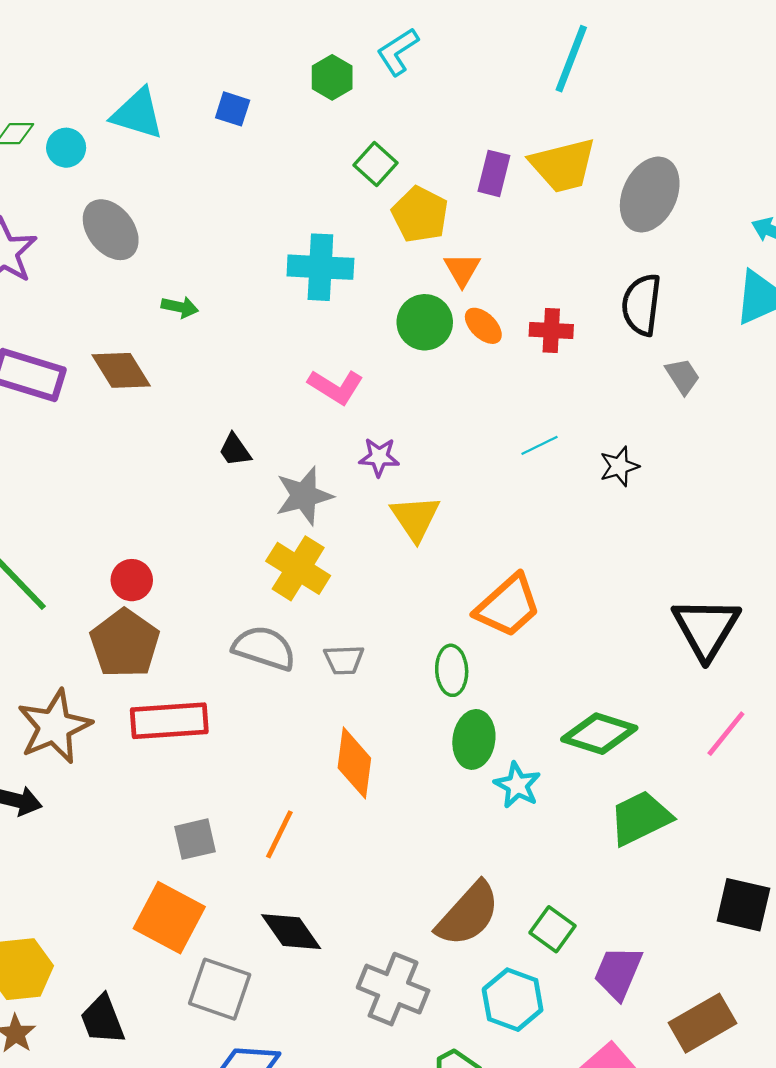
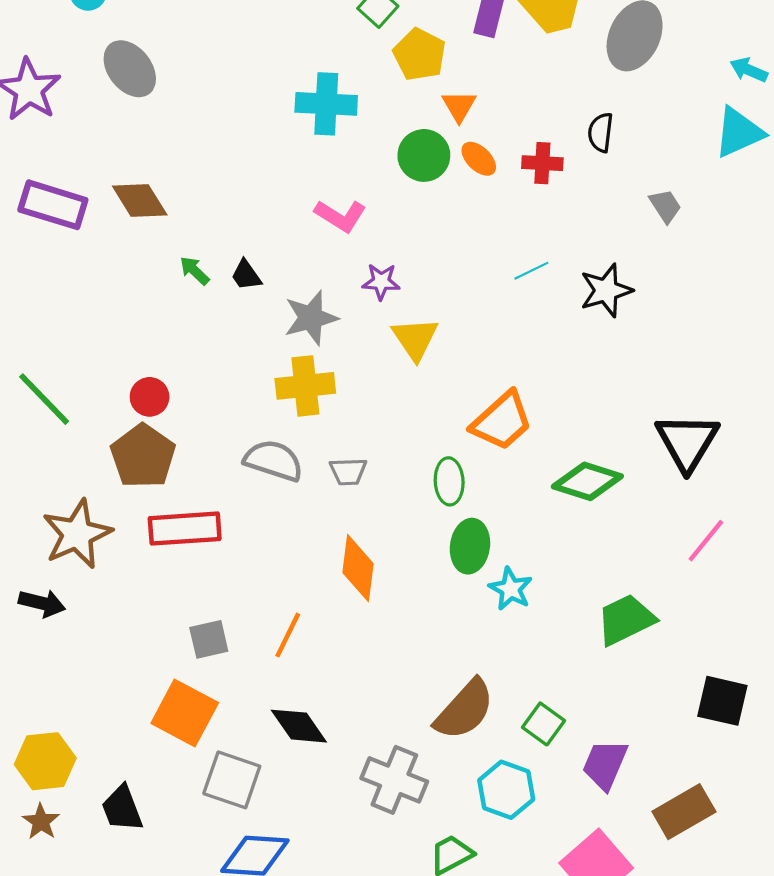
black semicircle: (642, 305) -> (601, 132), moved, size x0.7
green arrow: (180, 307) -> (195, 271), moved, turned -148
black star: (619, 466) -> (606, 290), size x1.4
yellow cross: (298, 568) -> (305, 386), turned -38
green diamond: (599, 734) -> (587, 481), moved

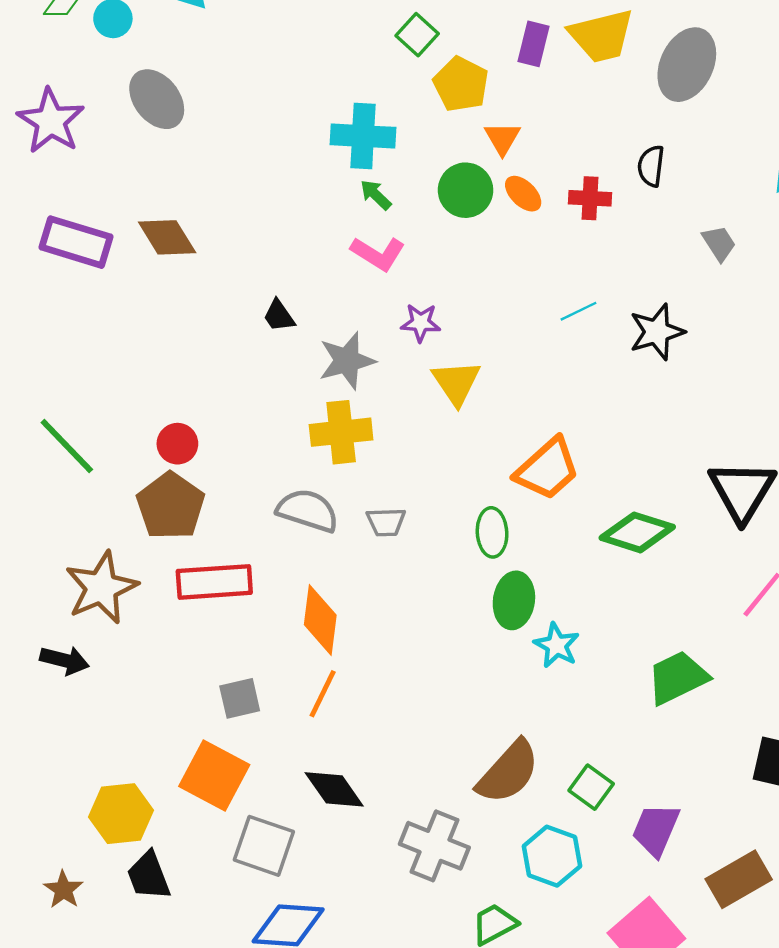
green arrow: (195, 271) -> (376, 195), moved
orange diamond: (358, 568) -> (320, 620), moved
yellow hexagon: (45, 761) -> (121, 814), moved

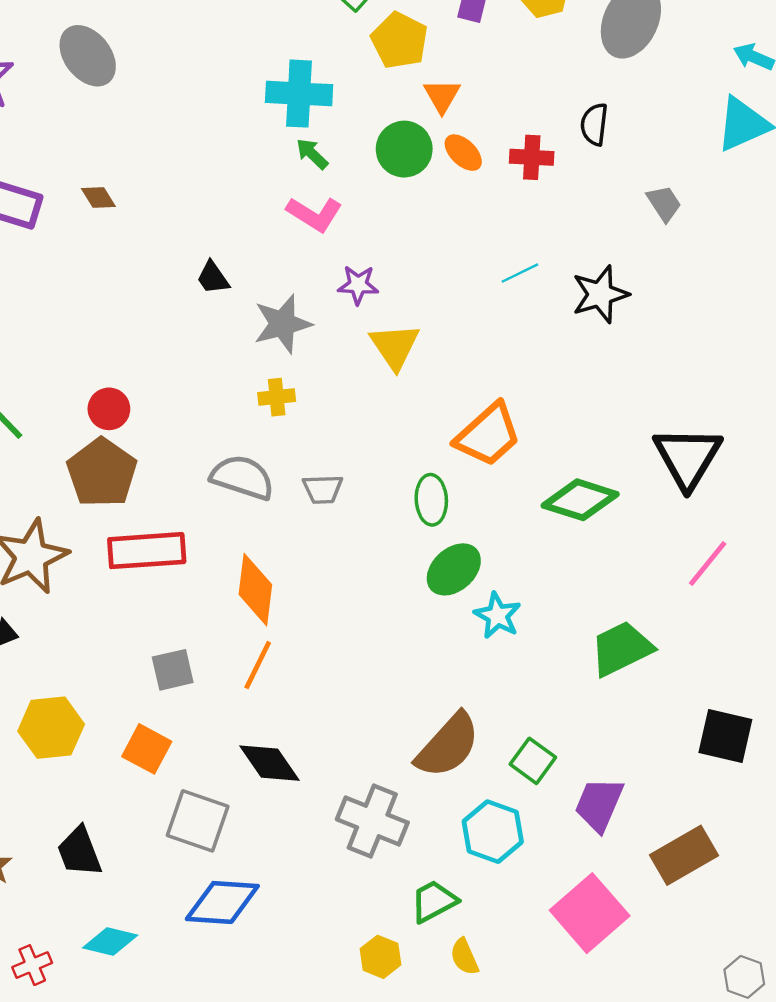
brown diamond: (167, 237) -> (98, 197), size x0.6
yellow cross: (341, 432) -> (277, 397), size x0.6
green ellipse: (514, 600) -> (454, 569), turned 40
orange square: (214, 776) -> (147, 749), size x0.7
yellow hexagon: (121, 814) -> (51, 728), moved

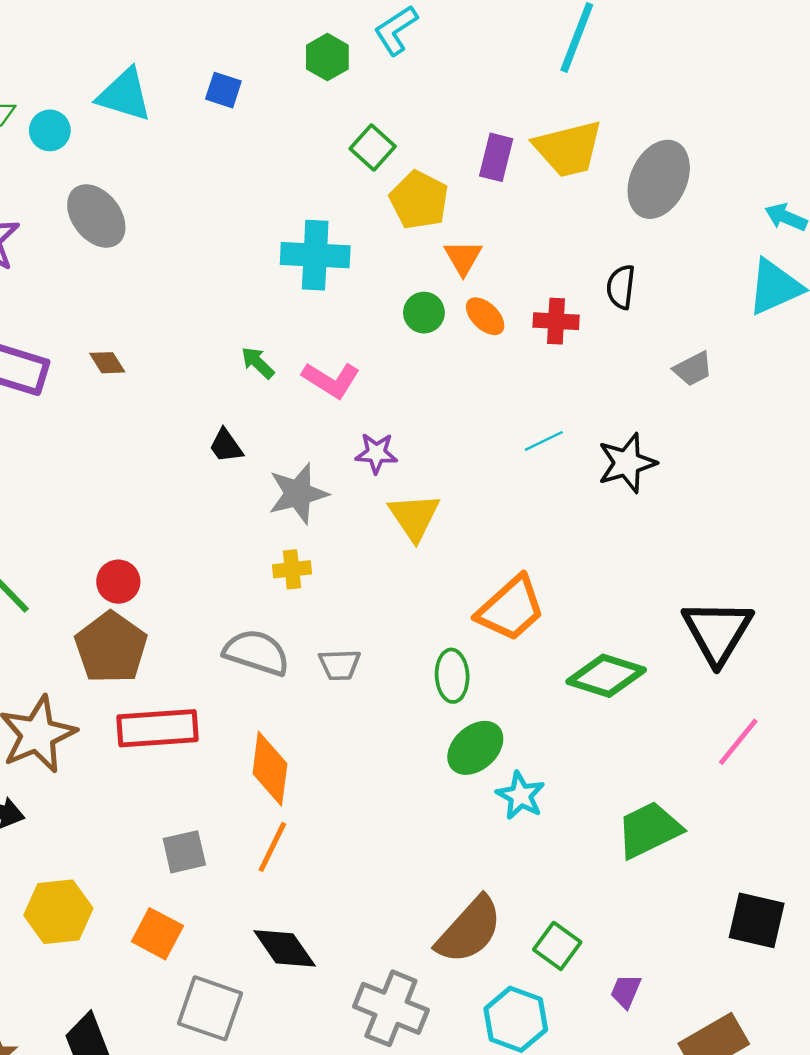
green circle: (404, 149) -> (424, 313), size x0.7
green arrow: (312, 154) -> (258, 363), moved
gray trapezoid: (664, 203) -> (693, 369), turned 96
purple trapezoid: (599, 804) -> (626, 991), size x0.6

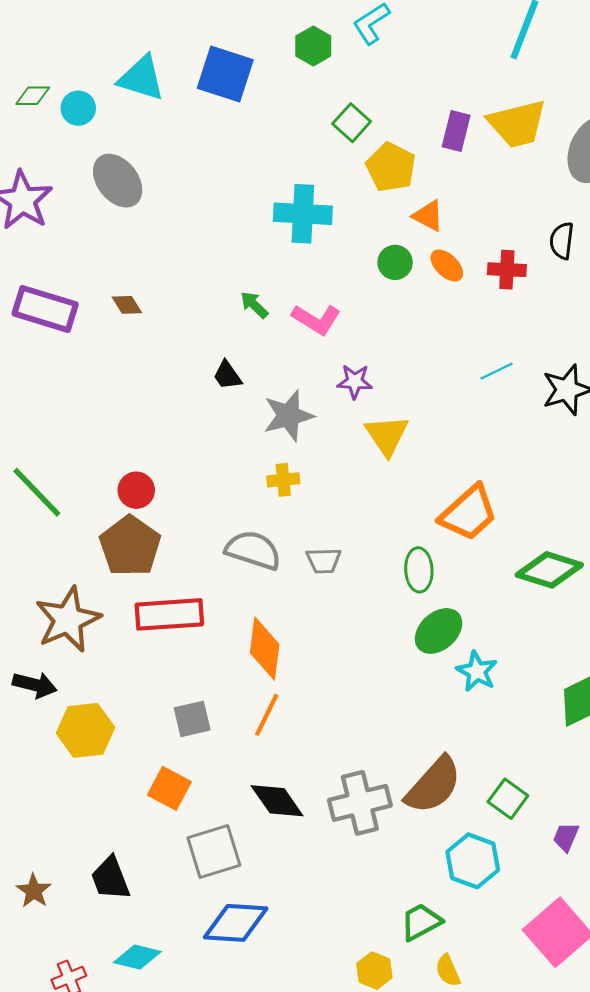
blue square: (223, 90) -> (225, 74), size x1.8
orange triangle: (463, 258) -> (428, 216), turned -32
yellow hexagon: (58, 912) -> (86, 730), moved
gray square: (210, 1008) -> (214, 851), turned -36
gray cross: (391, 1008) -> (360, 803), moved, turned -36

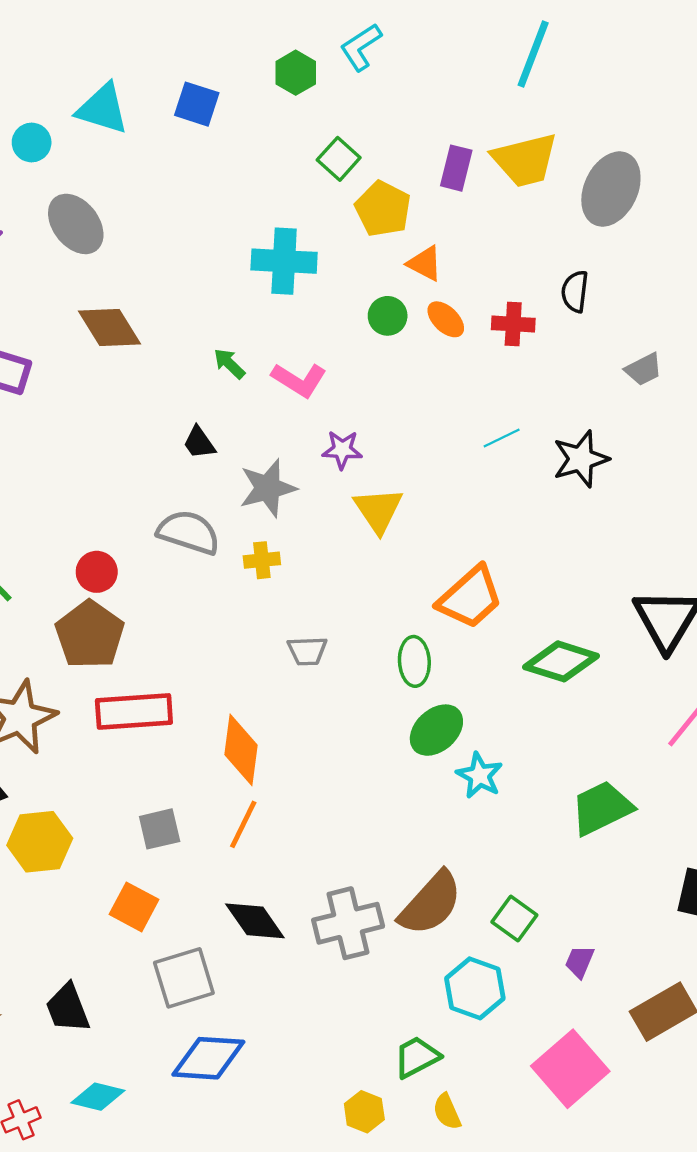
blue square: (225, 74) -> (197, 104), size x0.7
brown diamond: (127, 305) -> (110, 327), moved, size x1.8
gray semicircle: (253, 550) -> (189, 532), moved

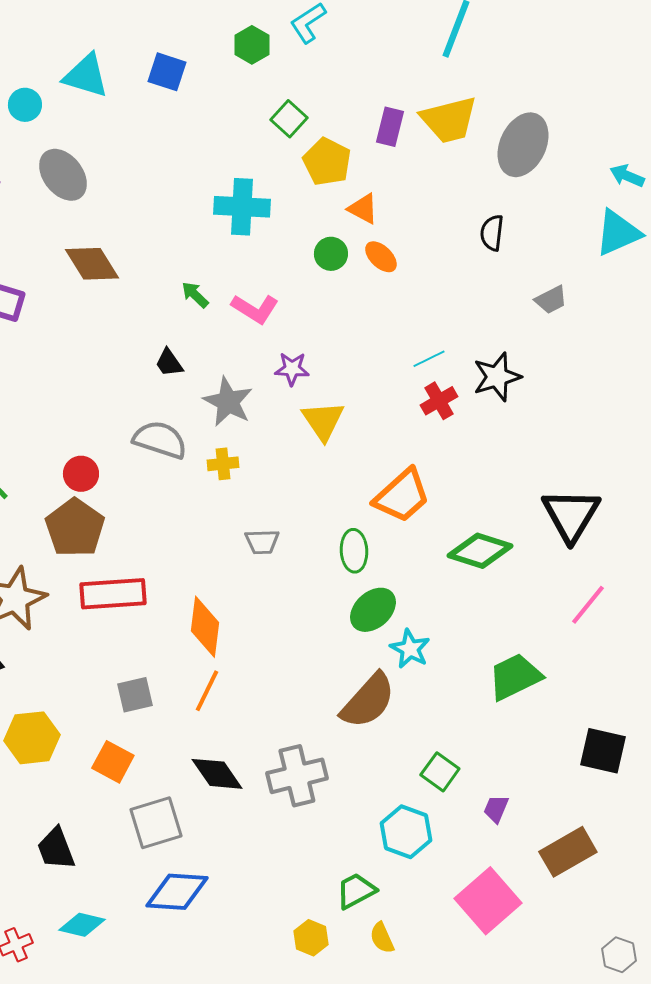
red cross: (513, 324) -> (439, 401), moved, turned -33
gray star: (268, 488) -> (228, 402), turned -30
yellow hexagon: (40, 842) -> (32, 738), moved
brown semicircle: (431, 903) -> (368, 701), moved

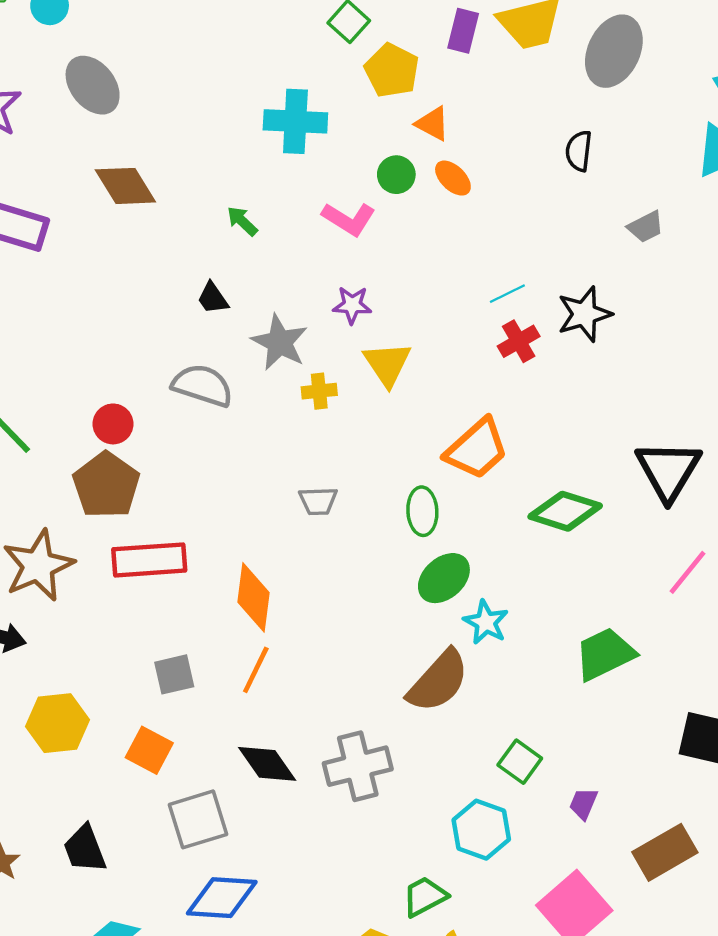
pink L-shape: (255, 309) -> (349, 219), moved
yellow cross: (223, 464) -> (319, 391), moved

